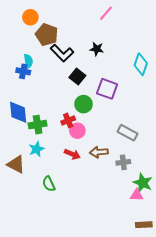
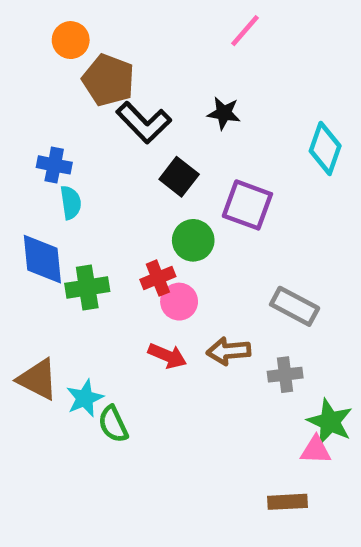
cyan semicircle: (28, 61) -> (71, 203), moved
cyan star: (37, 149) -> (85, 398), moved
brown rectangle: (144, 225) -> (287, 502), moved

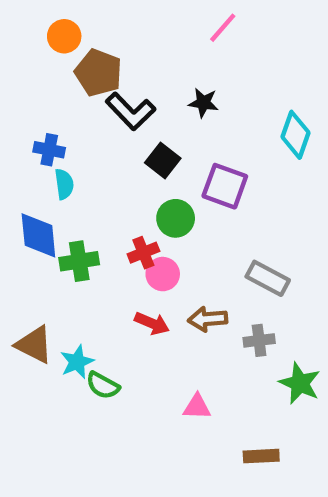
green semicircle: (113, 424) -> (103, 385), turned -36
pink triangle: (316, 450) -> (197, 407), moved

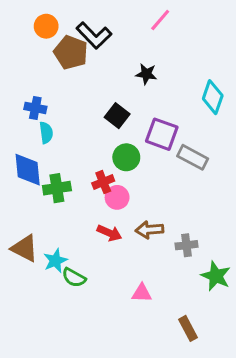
black L-shape: (131, 111) -> (94, 35), moved
gray rectangle: (268, 278) -> (193, 157), moved
brown rectangle: (261, 456) -> (188, 328), turned 65

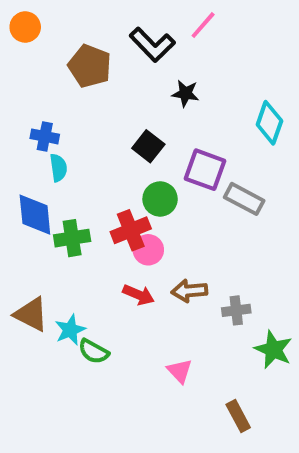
orange circle: (46, 26) -> (25, 27), moved
black L-shape: (94, 35) -> (152, 45), moved
red cross: (103, 182) -> (131, 230), size x1.4
pink triangle: (142, 293) -> (180, 371), turned 45

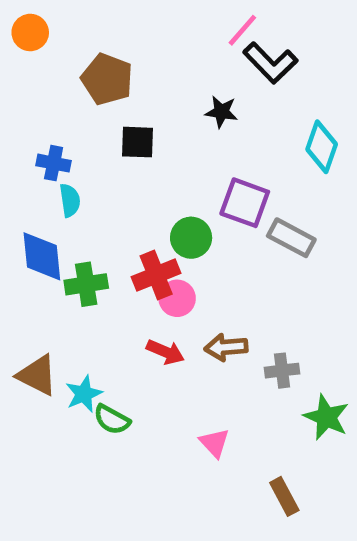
black L-shape: (152, 45) -> (270, 63), moved
black square: (148, 146) -> (137, 142), moved, turned -36

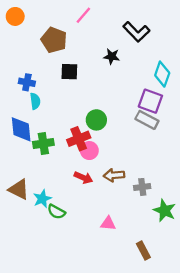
pink line: (242, 30) -> (83, 15), moved
purple square: (245, 203) -> (150, 101), moved
pink triangle: (214, 443) -> (108, 223), turned -42

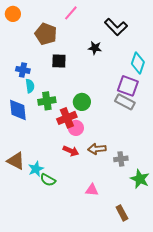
green cross: (43, 143) -> (47, 101), moved

